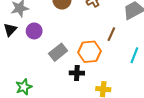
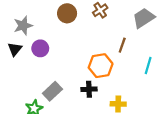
gray rectangle: (58, 52) -> (52, 91), moved

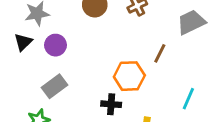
cyan line: (148, 65) -> (188, 99), moved
gray rectangle: (52, 91) -> (55, 86), moved

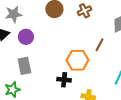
gray rectangle: (55, 86) -> (24, 66), turned -66

